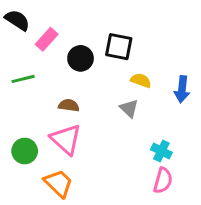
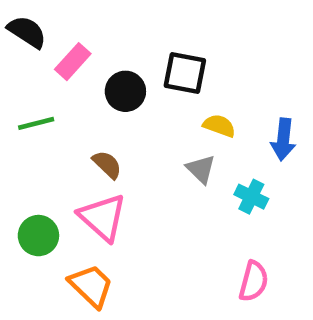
brown semicircle: (69, 105) -> (107, 165), turned 36
cyan cross: (161, 151) -> (251, 197), moved

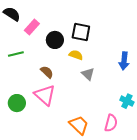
yellow semicircle: (219, 126) -> (76, 55), moved
cyan cross: (251, 197) -> (127, 101), moved
orange trapezoid: (91, 286) -> (79, 125), moved

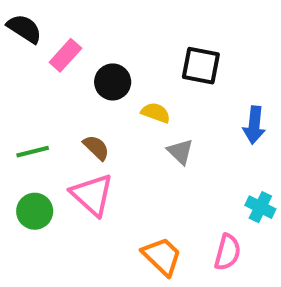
black square: (81, 32) -> (201, 66), moved
green line: (16, 54) -> (33, 152), moved

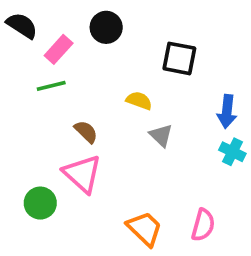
black circle: (113, 82) -> (106, 27), moved
green line: (33, 152) -> (51, 86), moved
cyan cross: (260, 207) -> (232, 152), moved
green circle: (35, 211) -> (40, 203), moved

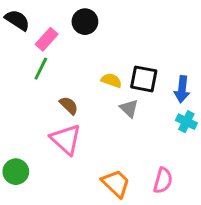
black square: (179, 58) -> (144, 79), moved
green line: (51, 86) -> (41, 69), turned -50
green circle: (40, 203) -> (16, 172), moved

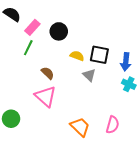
black circle: (85, 22) -> (59, 31), moved

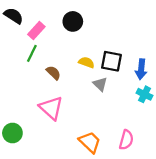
black circle: (59, 31) -> (73, 21), moved
brown semicircle: (48, 73) -> (53, 73), moved

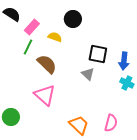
black circle: (73, 21) -> (73, 19), moved
yellow semicircle: (86, 62) -> (55, 37), moved
brown semicircle: (53, 73) -> (47, 64), size x1.5

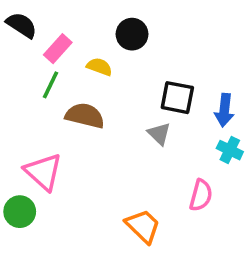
brown semicircle: (47, 64) -> (85, 116), turned -30
pink triangle: (45, 95) -> (43, 172), moved
pink semicircle: (111, 123) -> (201, 195), moved

